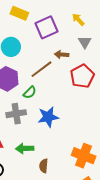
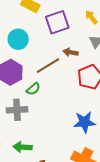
blue star: (48, 117) -> (85, 122), moved

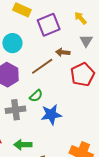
green semicircle: (33, 89) -> (36, 96), moved
blue star: (85, 122) -> (51, 114), moved

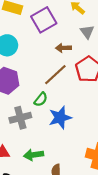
brown line: (42, 66) -> (55, 75), moved

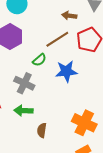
gray cross: (20, 118) -> (24, 83), moved, turned 30
blue star: (60, 118) -> (66, 71), moved

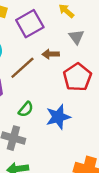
brown line: (57, 39) -> (22, 68), moved

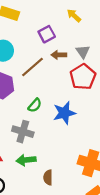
purple square: (30, 24) -> (47, 34), moved, size x0.7
gray triangle: (76, 37) -> (83, 52), moved

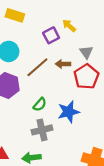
yellow arrow: (74, 16) -> (69, 26), moved
brown arrow: (59, 55) -> (63, 64), moved
gray cross: (23, 132) -> (42, 130), moved, turned -30

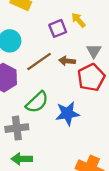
green semicircle: (40, 104) -> (37, 102), size x1.5
gray cross: (42, 130) -> (17, 128), moved

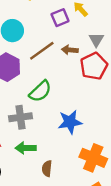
blue star: (67, 114) -> (70, 122), moved

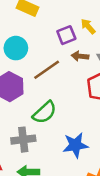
brown arrow: (70, 50) -> (80, 56), moved

